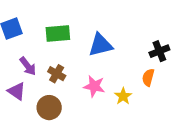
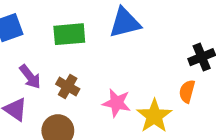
blue triangle: (101, 45) -> (125, 23), moved
yellow star: (123, 96) -> (154, 116), size x1.5

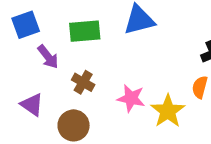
purple arrow: (30, 77) -> (48, 57), moved

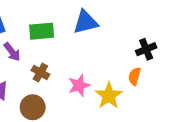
pink star: (131, 98) -> (79, 85), turned -30

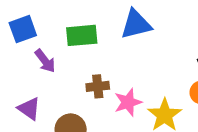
brown cross: (40, 72) -> (98, 86), moved, turned -36

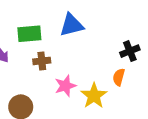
brown cross: (98, 86) -> (42, 61), moved

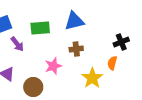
brown cross: (42, 61) -> (76, 49), moved
pink star: (65, 86) -> (53, 66), moved

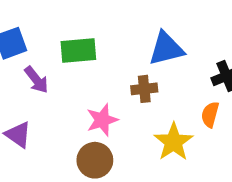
blue triangle: (74, 21) -> (166, 49), moved
brown circle: (33, 87) -> (95, 160), moved

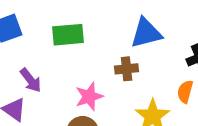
purple arrow: (36, 80) -> (31, 80), moved

